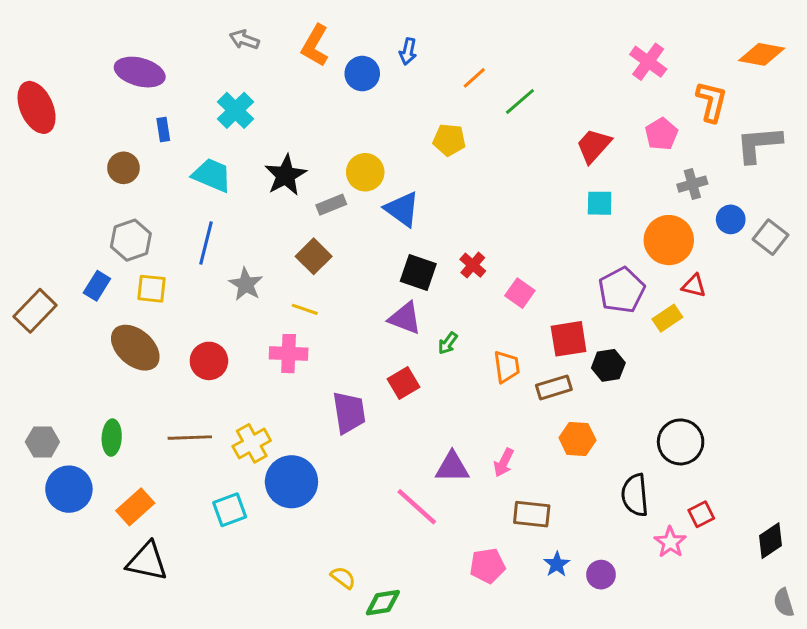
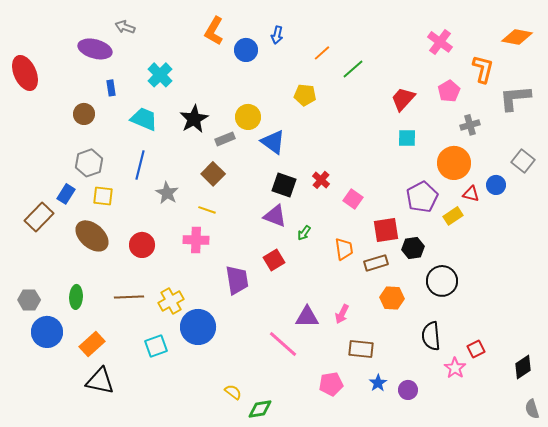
gray arrow: (244, 40) -> (125, 27), moved
blue circle: (731, 219) -> (496, 185), moved
brown rectangle: (35, 311) -> (39, 217), moved
black circle: (681, 442) -> (442, 281), moved

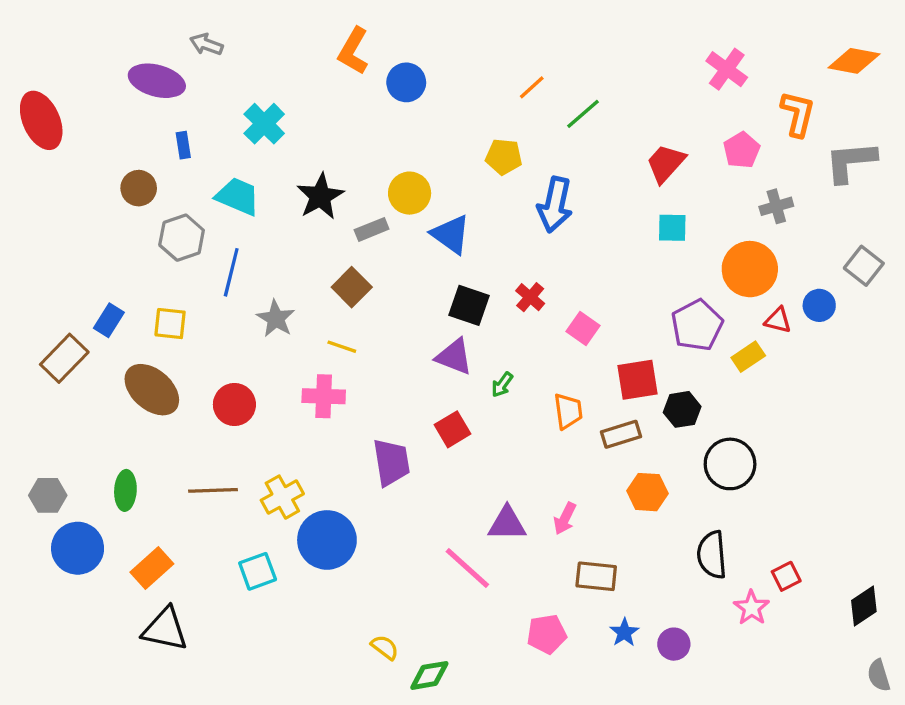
blue arrow: (277, 35) -> (555, 205), moved, size x1.8
gray hexagon: (89, 163) -> (182, 238), moved

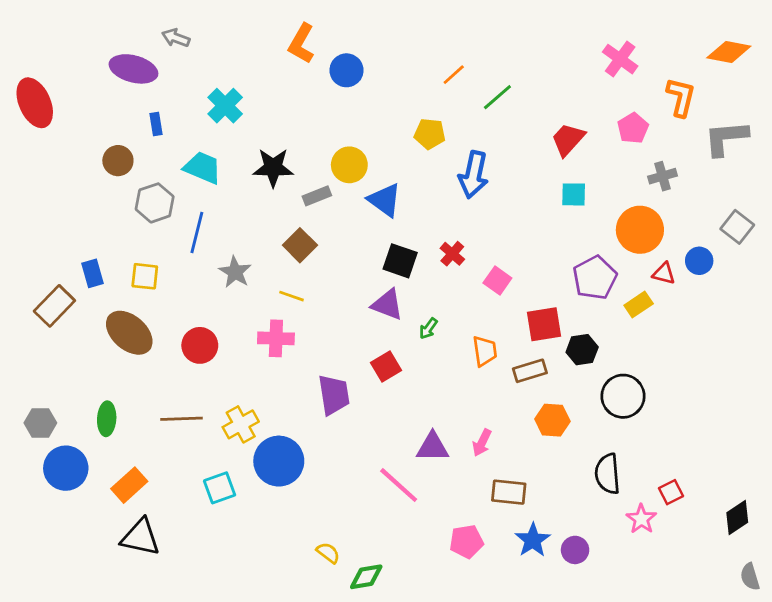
black star: (320, 196) -> (273, 168), turned 30
blue rectangle: (109, 320) -> (93, 273), turned -48
blue star: (624, 632) -> (533, 540), size x1.4

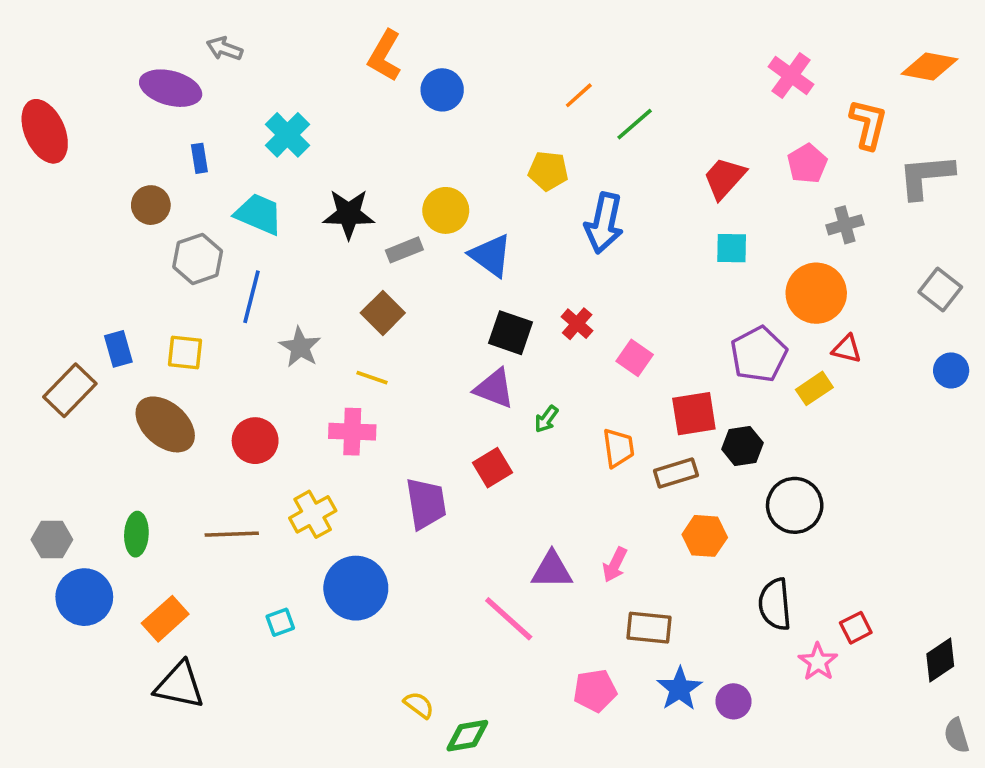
blue circle: (699, 261) -> (951, 370), moved
yellow cross: (241, 424) -> (313, 514), moved
cyan square: (220, 488) -> (280, 622), size x0.7

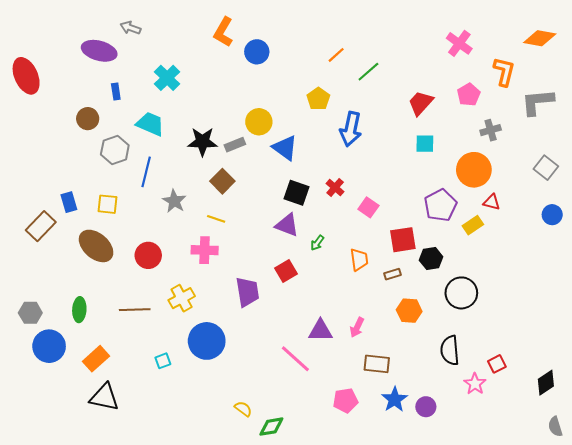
yellow pentagon: (548, 171) -> (318, 99), turned 30
black star: (349, 214) -> (202, 142), moved
brown rectangle: (676, 473) -> (392, 274), size x0.7

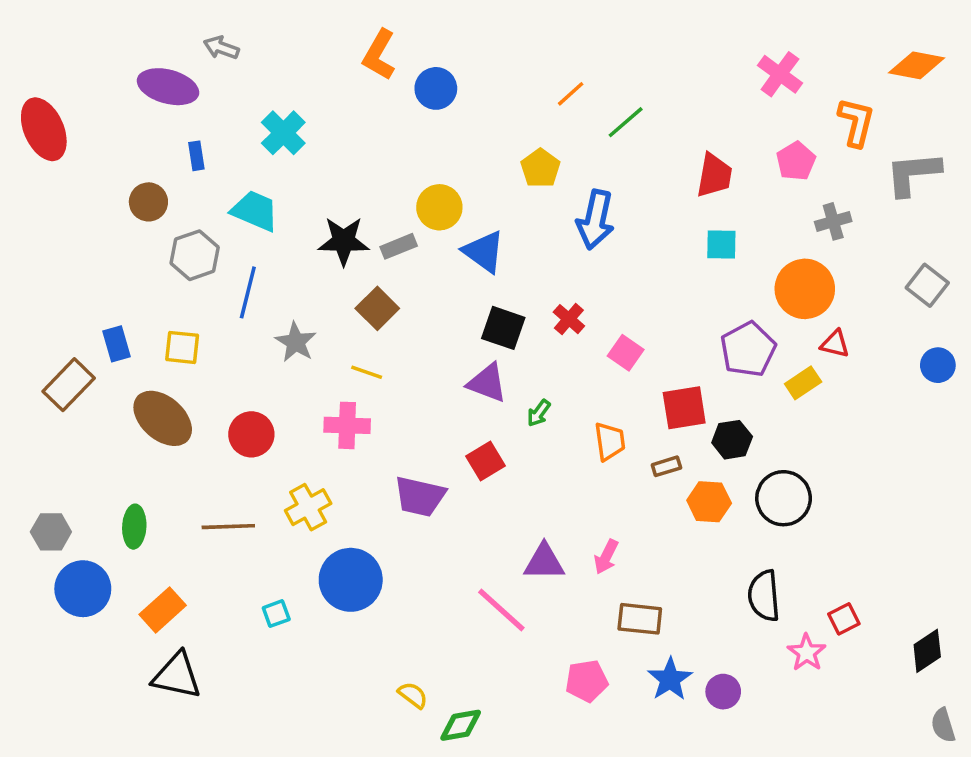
red trapezoid: (421, 103) -> (714, 175), turned 148
purple trapezoid: (247, 292) -> (420, 496), turned 112
orange hexagon: (409, 311) -> (709, 502), moved

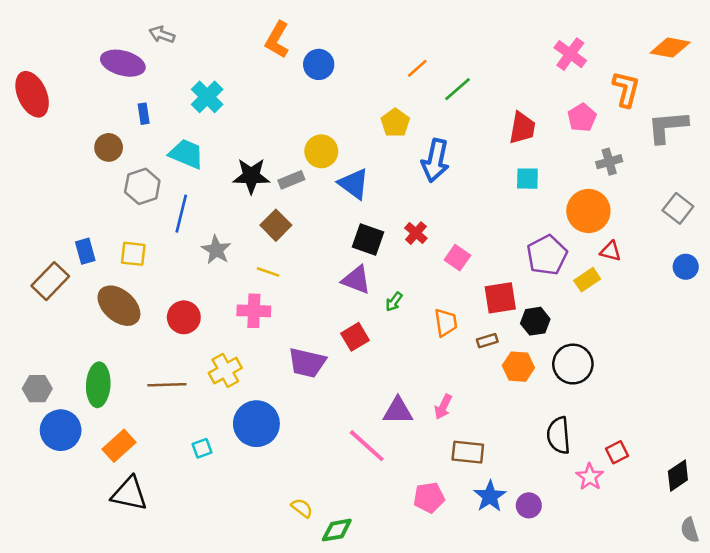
green ellipse: (134, 527) -> (98, 385), size x1.4

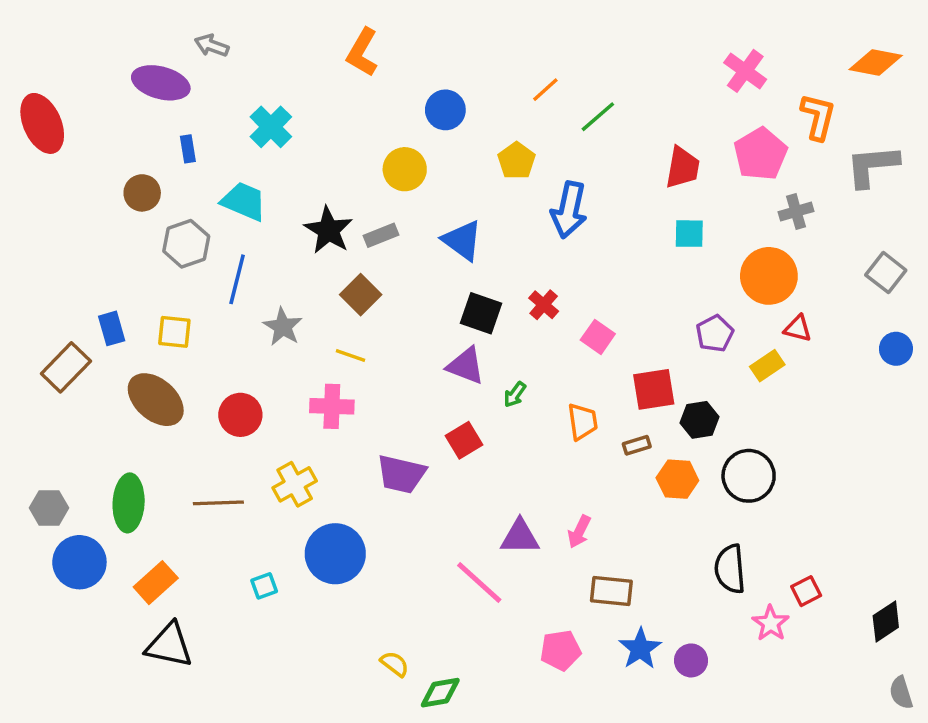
blue circle: (319, 64) -> (445, 110), moved
pink pentagon: (582, 118) -> (760, 154), size x1.4
yellow circle: (321, 151) -> (405, 169), moved
black star: (251, 176) -> (328, 230), turned 30
purple pentagon: (547, 255) -> (715, 334), size x0.7

